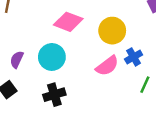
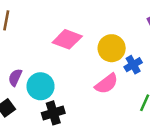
cyan circle: (52, 57) -> (41, 86), moved
blue cross: (134, 57) -> (133, 65), moved

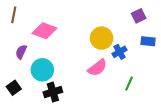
pink diamond: (67, 39) -> (44, 31), moved
purple semicircle: (15, 77) -> (21, 52), moved

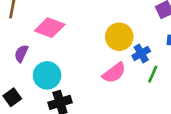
green line: (129, 84) -> (153, 74), moved

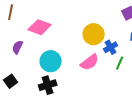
cyan circle: (47, 75) -> (51, 61), moved

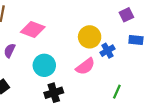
green line: (120, 63) -> (117, 92), moved
black cross: (48, 85) -> (54, 93), moved

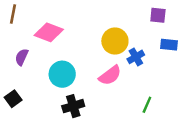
purple square: (126, 15) -> (158, 15), turned 32

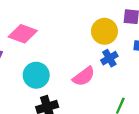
yellow circle: (115, 41) -> (104, 31), moved

